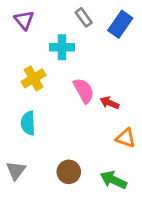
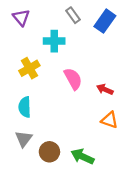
red arrow: (109, 103) -> (105, 89), moved
gray triangle: (16, 170) -> (24, 139), moved
brown circle: (69, 172) -> (49, 152), moved
green arrow: (113, 180) -> (82, 157), moved

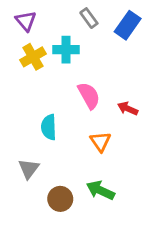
yellow cross: (29, 68) -> (33, 57), moved
cyan semicircle: (25, 107) -> (49, 127), moved
orange triangle: (110, 120) -> (100, 141), moved, turned 36
brown circle: (49, 152) -> (60, 199), moved

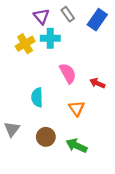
purple triangle: (26, 21) -> (41, 16), moved
gray triangle: (29, 169) -> (12, 129), moved
brown circle: (60, 199) -> (46, 137), moved

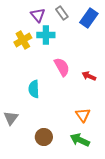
orange triangle: (77, 108) -> (83, 115), moved
brown circle: (46, 137) -> (44, 137), moved
green arrow: (77, 146) -> (80, 140), moved

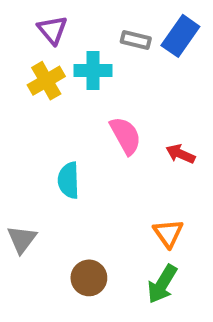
gray rectangle: (62, 13) -> (136, 40), moved, turned -40
purple triangle: (38, 15) -> (52, 30), moved
green arrow: (80, 140) -> (162, 284), turned -84

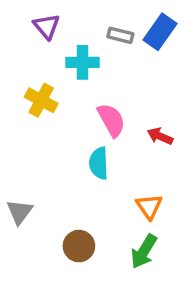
yellow cross: (46, 81) -> (41, 100), moved, turned -32
cyan semicircle: (69, 180) -> (99, 163), moved

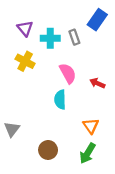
purple triangle: (47, 26) -> (25, 28), moved
gray rectangle: (120, 35) -> (74, 37), moved, turned 56

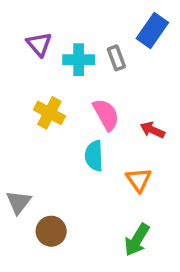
yellow cross: (25, 61) -> (49, 113), moved
orange triangle: (91, 126) -> (139, 180), moved
brown circle: (48, 150) -> (51, 231), moved

